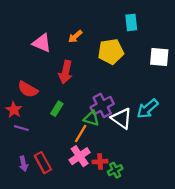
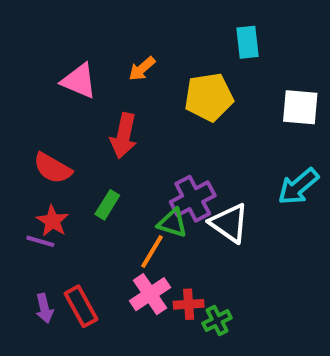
cyan arrow: (147, 109) -> (298, 186), moved
red star: (14, 110) -> (53, 221), moved

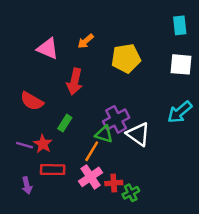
cyan rectangle: (247, 42) -> (180, 25), moved
red star: (53, 221) -> (43, 144), moved
red rectangle: (81, 306) -> (53, 170), moved, turned -60

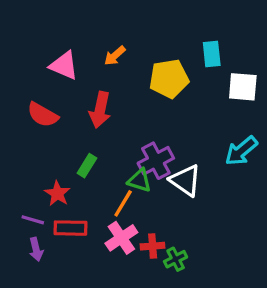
cyan rectangle: (180, 25) -> (212, 54), moved
red semicircle: (32, 101) -> (43, 115), moved
purple line: (24, 145) -> (33, 220), moved

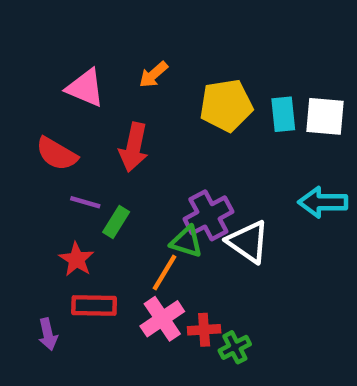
cyan rectangle: (212, 54) -> (283, 114), moved
cyan arrow: (241, 151) -> (323, 202), turned 40
purple line: (33, 220) -> (85, 202), moved

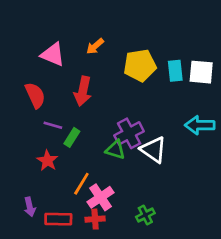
red semicircle: (57, 154) -> (35, 95), turned -145
orange line: (164, 273) -> (81, 184), moved
red rectangle: (94, 306) -> (58, 219), moved
red cross: (204, 330) -> (95, 219), moved

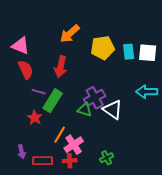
orange arrow: (95, 46) -> (70, 34), size x1.5
pink triangle: (53, 54) -> (21, 46), moved
green rectangle: (72, 137) -> (53, 101), size x1.6

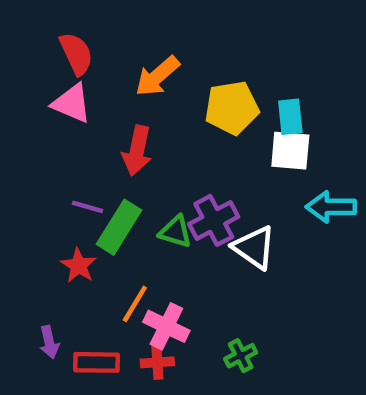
pink triangle: (21, 46) -> (72, 103), moved
white square: (148, 53) -> (290, 151), moved
red semicircle: (26, 70) -> (76, 54), moved
green triangle: (85, 110) -> (175, 232), moved
pink cross: (74, 145) -> (166, 326), turned -30

